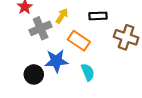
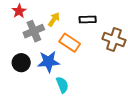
cyan semicircle: (88, 72) -> (62, 85), moved
black circle: (34, 74) -> (21, 63), moved

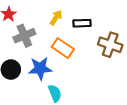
yellow arrow: (54, 19) -> (56, 18), moved

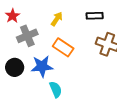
black rectangle: (82, 23) -> (95, 16), moved

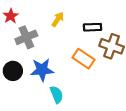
black rectangle: (95, 16) -> (92, 27), moved
orange rectangle: (63, 47) -> (84, 59), moved

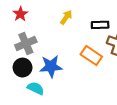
gray cross: (26, 37) -> (26, 43), moved
cyan semicircle: (57, 94) -> (36, 88), moved, turned -42

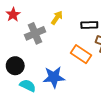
gray cross: (26, 43) -> (35, 33), moved
blue star: (51, 66) -> (54, 77), moved

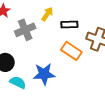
black rectangle: (89, 25) -> (69, 25), moved

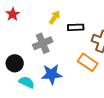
gray cross: (25, 30) -> (43, 43), moved
orange rectangle: (71, 51) -> (88, 62), moved

